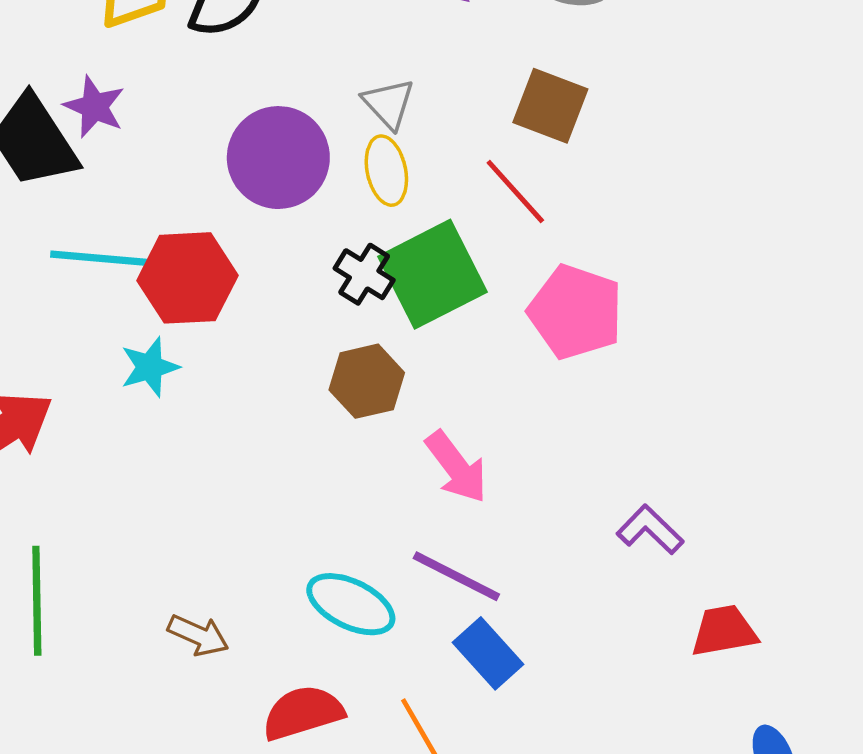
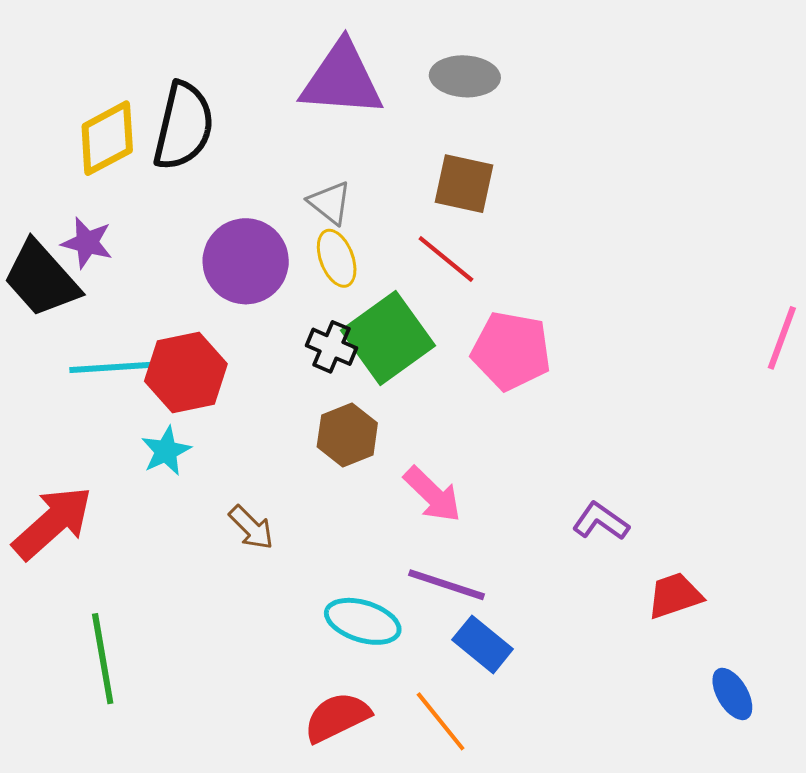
brown arrow: (198, 635) -> (251, 528), moved, turned 30

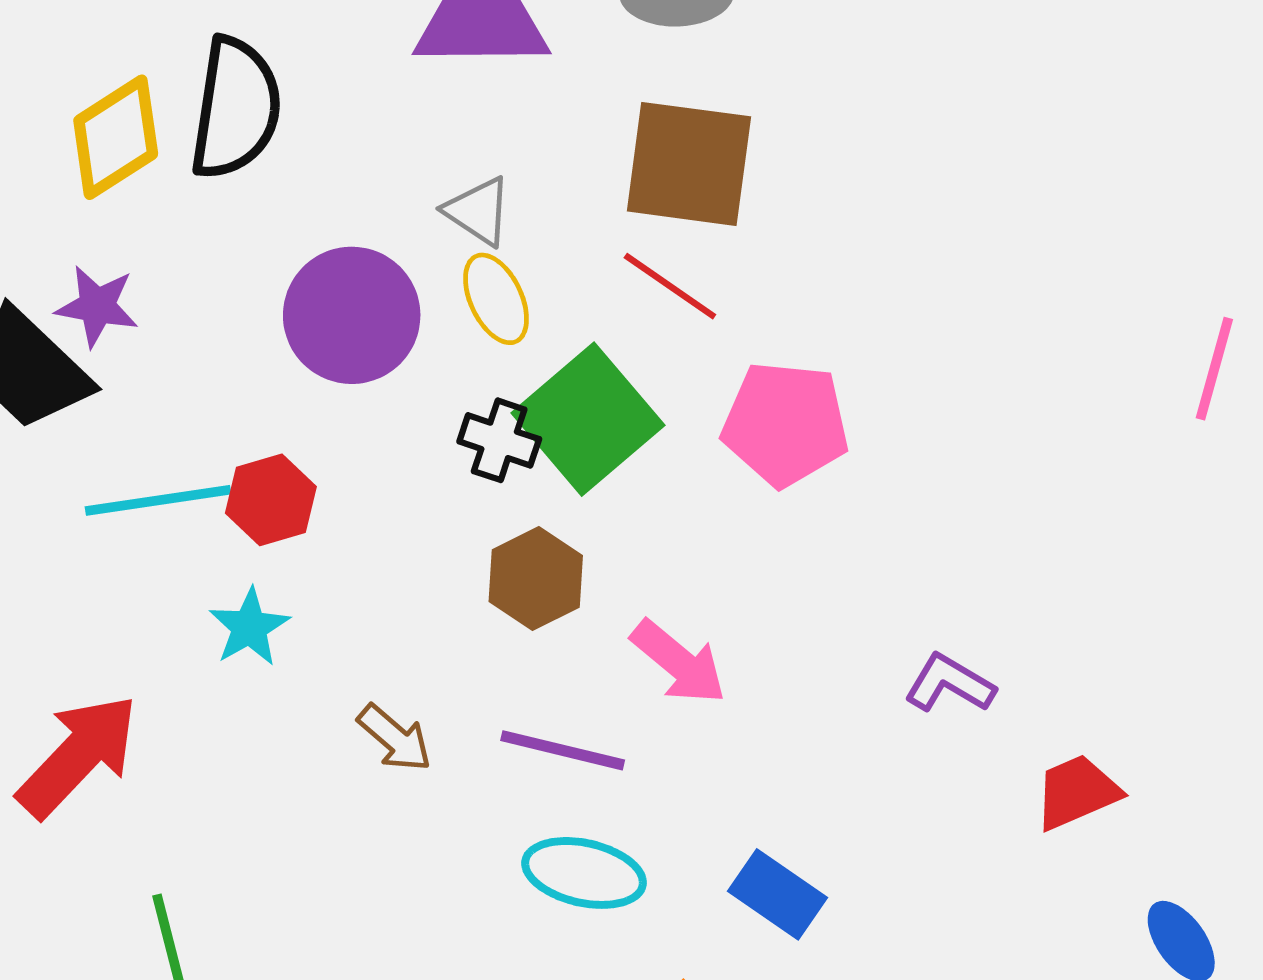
brown square: (464, 184) -> (689, 164), size x1.4
red hexagon: (186, 372) -> (271, 500), size x0.7
purple line: (447, 585) -> (563, 750), moved

